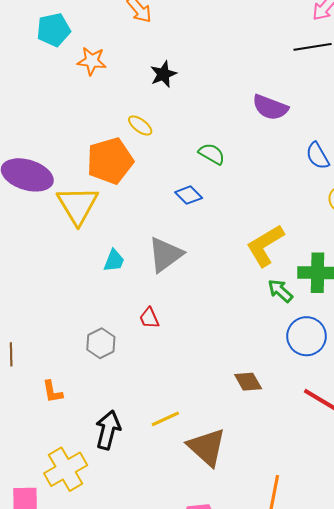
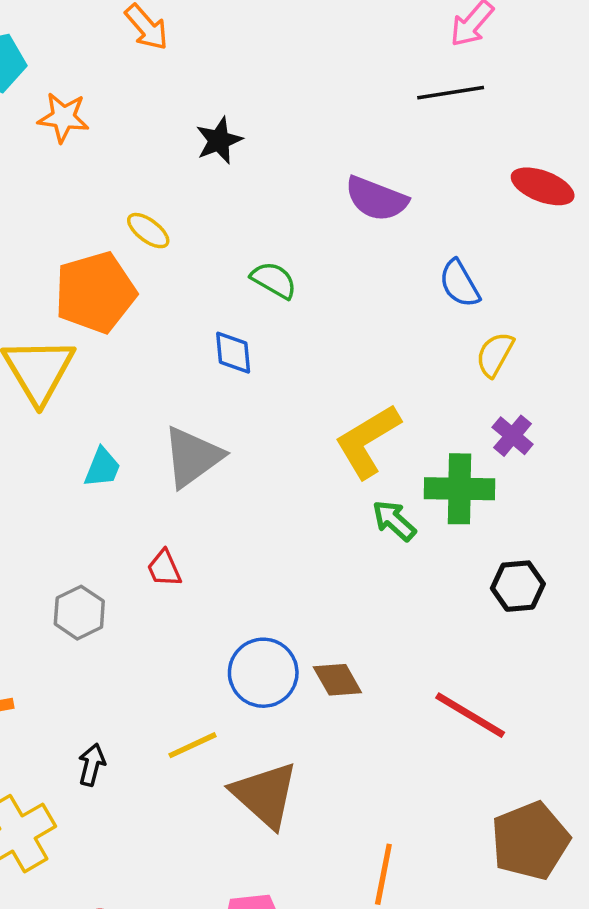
black star: (163, 74) -> (219, 140), moved
blue diamond: (189, 195) -> (233, 353), turned 40
blue circle: (307, 336) -> (263, 673), moved
black arrow: (108, 430) -> (92, 765), size x0.6

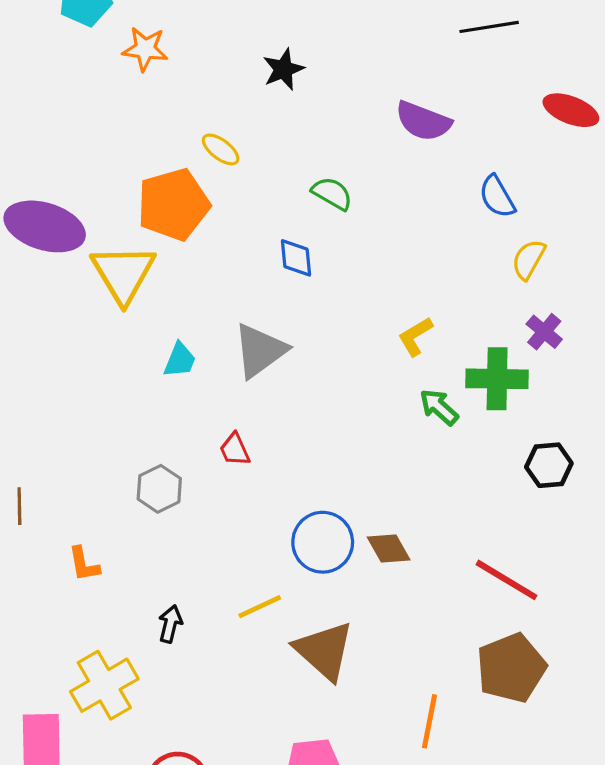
yellow L-shape: (368, 441) -> (415, 336), size x0.6
brown pentagon: (530, 841) -> (511, 668), moved

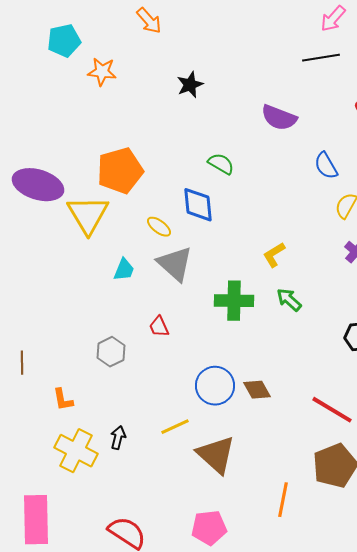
yellow ellipse: (221, 149) -> (159, 227), moved
blue diamond: (296, 258) -> (198, 205), size x1.4
gray triangle: (260, 351) -> (175, 264), turned -42
green cross: (497, 379) -> (234, 301), moved
yellow cross: (104, 685) -> (76, 451), moved, turned -33

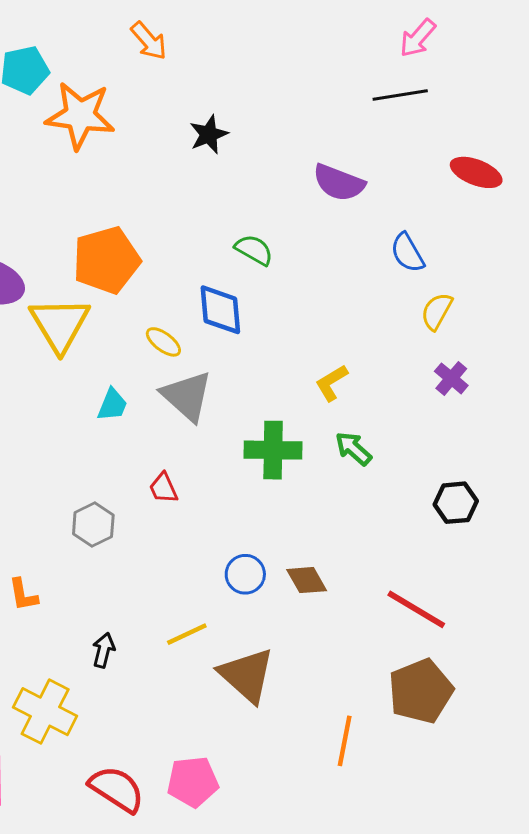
orange star: (102, 72) -> (80, 115), size x1.6
blue circle: (215, 386) -> (245, 574), size x0.7
yellow cross: (76, 451) -> (45, 712), moved
pink pentagon: (209, 528) -> (193, 782), moved

